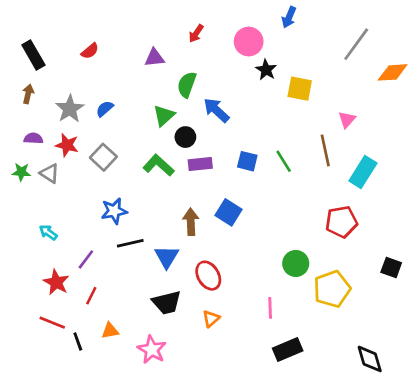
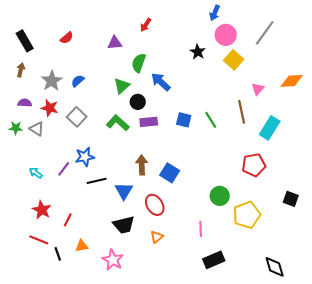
pink circle: (249, 42) -> (226, 35), moved
orange diamond: (393, 72) -> (292, 81), moved
yellow square: (300, 89) -> (234, 60), moved, turned 30
blue square: (228, 212) -> (170, 173), moved
purple line: (86, 259) -> (64, 169), moved

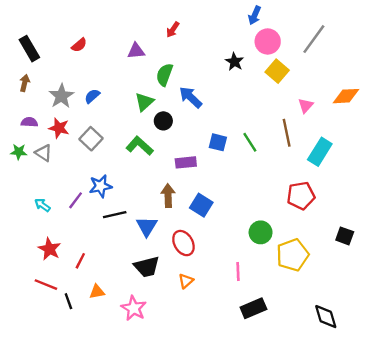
purple rectangle: (149, 122) -> (186, 162), moved

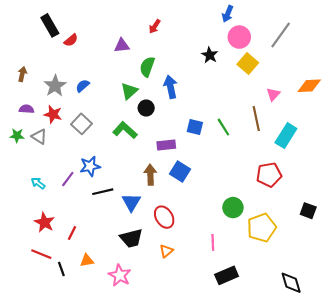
black rectangle: (29, 49) -> (50, 25), moved
blue arrow: (191, 97) -> (170, 87), turned 35
blue square: (201, 205) -> (180, 172), moved

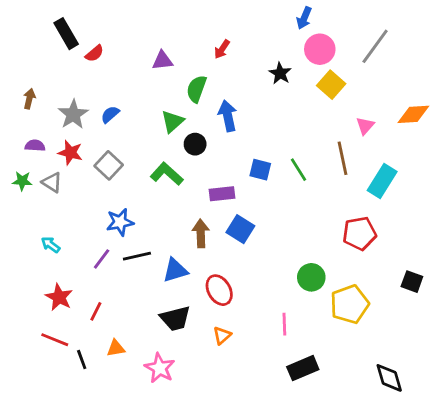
red arrow: (155, 26) -> (222, 49), moved
purple line: (68, 179) -> (102, 259), moved
blue triangle: (131, 202) -> (175, 270), turned 42

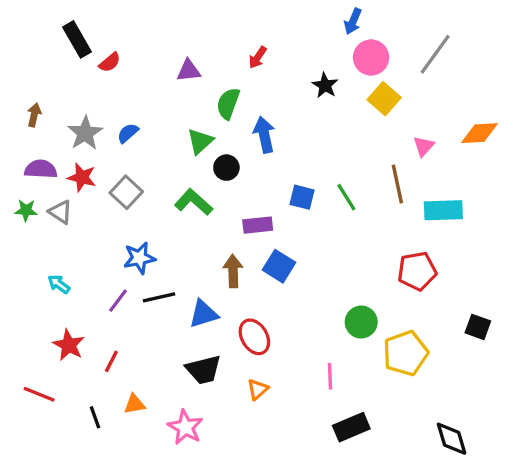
purple semicircle: (35, 146) -> (41, 169), size x1.4
cyan rectangle: (382, 181) -> (443, 210), turned 56
red line: (55, 340) -> (39, 394), moved

